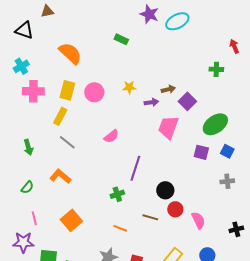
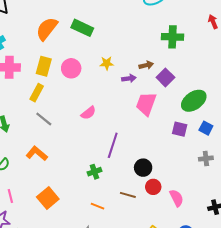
green rectangle: (121, 39) -> (82, 28), moved, size x1.5
orange semicircle: (70, 53) -> (47, 29), turned -95
green cross: (216, 69) -> (172, 37), moved, size x1.5

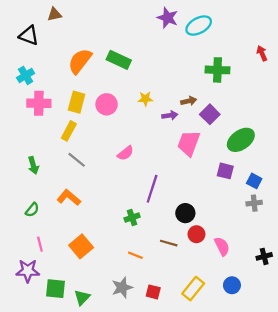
blue square: (206, 128) -> (254, 181), moved

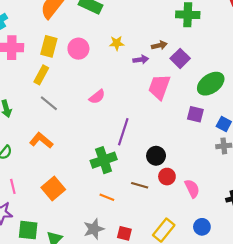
green cross: (132, 218) -> (104, 160), size x1.6

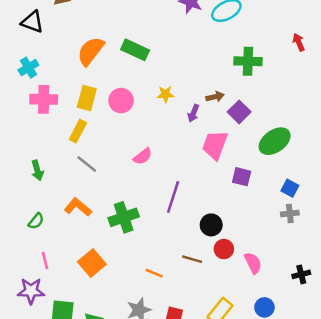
purple arrow: (141, 60) -> (193, 113), turned 120
purple square: (195, 114) -> (242, 177), moved
green cross: (104, 160) -> (124, 217), moved

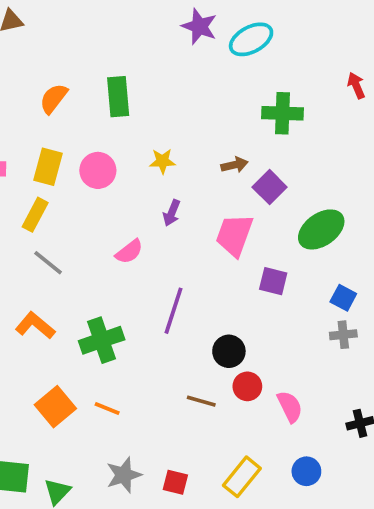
green rectangle: (135, 50) -> (118, 97), turned 60
orange semicircle: (91, 51) -> (54, 98), size x0.7
purple arrow: (193, 113) -> (172, 213), moved
orange line: (154, 273) -> (107, 408), moved

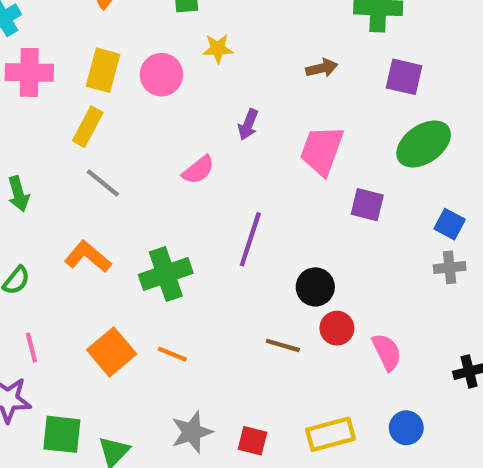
yellow star: (162, 161) -> (218, 49), moved
purple square: (270, 187) -> (404, 77), moved, turned -32
yellow rectangle: (242, 477) -> (330, 434), turned 36

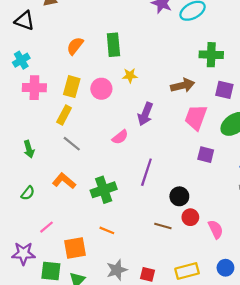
brown arrow: (322, 68) -> (183, 85), size x1.5
purple arrow: (248, 124) -> (145, 114), size x1.5
pink trapezoid: (322, 150) -> (196, 117), moved
pink line: (31, 348) -> (46, 227), moved, turned 64
orange square: (112, 352) -> (75, 248), moved, turned 30

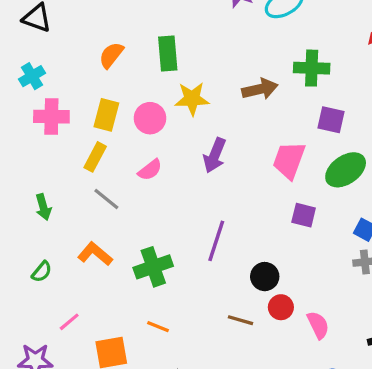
yellow star: (130, 76) -> (192, 99), size x1.5
brown arrow: (183, 85) -> (260, 89), moved
pink semicircle: (120, 137) -> (150, 170), moved

